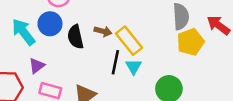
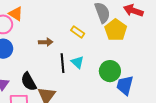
black semicircle: (76, 37) -> (29, 82), moved
yellow rectangle: (129, 41) -> (78, 32), moved, size x0.6

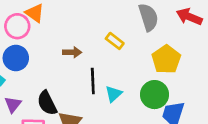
yellow pentagon: (116, 30) -> (166, 59), moved
cyan triangle: (78, 62) -> (114, 94), moved, turned 32

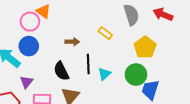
black semicircle: (47, 103) -> (61, 71), moved

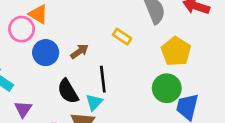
brown arrow: (72, 42) -> (79, 51), turned -32
blue circle: (29, 46) -> (46, 53), moved
cyan triangle: (104, 74) -> (94, 102), moved

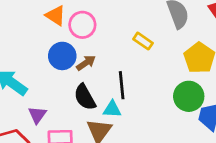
pink circle: (22, 29) -> (82, 25), moved
brown arrow: (79, 51) -> (86, 63), moved
cyan triangle: (94, 102) -> (112, 109), turned 48

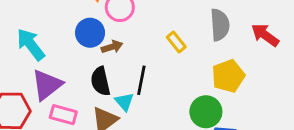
cyan triangle: (112, 109) -> (124, 102), turned 30
purple triangle: (37, 115) -> (47, 85), size x1.6

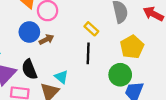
black line: (141, 80) -> (88, 53), moved
black semicircle: (100, 81) -> (29, 69), moved

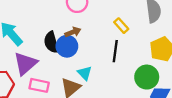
blue circle: (29, 32) -> (67, 46), moved
black semicircle: (29, 69) -> (51, 42), moved

